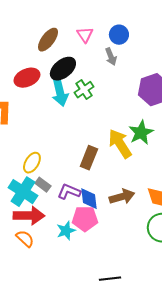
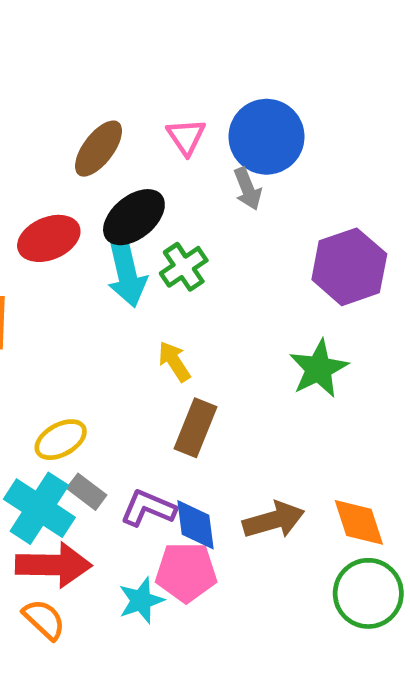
blue circle: (119, 35) -> (267, 137), size x1.6
yellow arrow: (120, 144) -> (174, 361), moved, size x0.6
yellow ellipse: (32, 163) -> (61, 440), turned 30

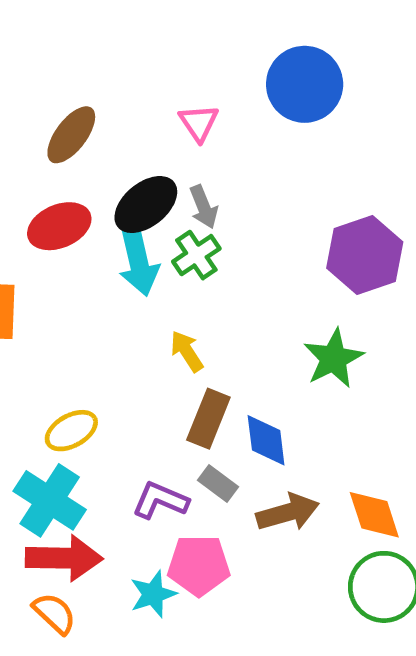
blue circle: (267, 137) -> (305, 84), moved
brown ellipse: (98, 149) -> (71, 135), moved
gray arrow: (248, 189) -> (204, 207), moved
gray rectangle: (87, 492) -> (218, 484), moved
blue diamond: (196, 525) -> (266, 440), moved

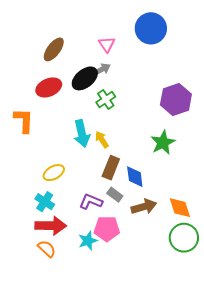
gray arrow: (204, 207) -> (102, 69), moved, turned -96
cyan arrow: (139, 262) -> (82, 134), moved
cyan cross: (50, 500) -> (45, 202), size x0.7

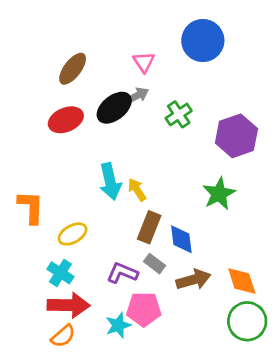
green cross: (106, 99) -> (179, 114), moved
orange L-shape: (24, 121) -> (31, 207), moved
orange semicircle: (47, 249) -> (63, 336), turned 96

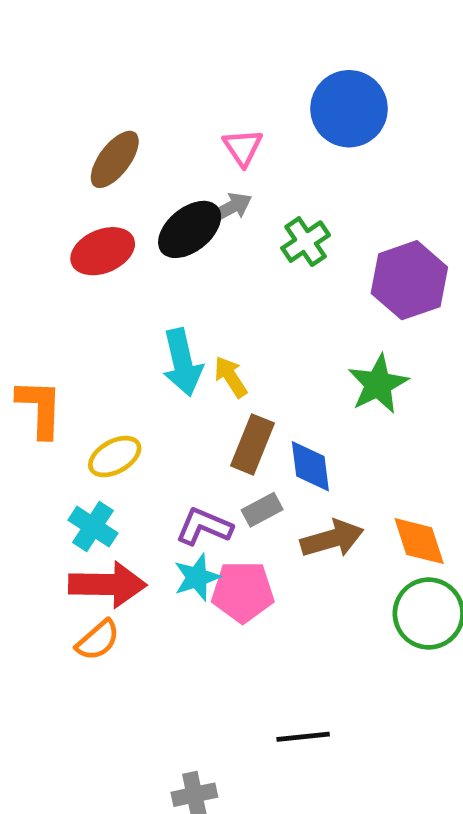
gray rectangle: (154, 264) -> (262, 510), turned -65
cyan star: (118, 325) -> (197, 577), moved

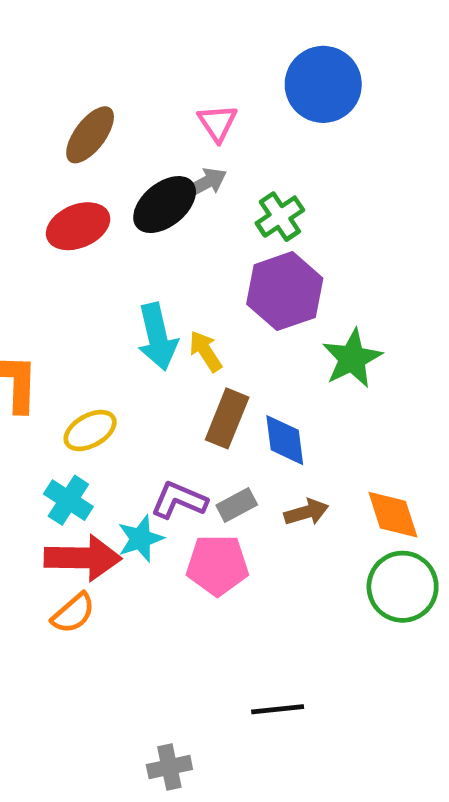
purple hexagon: (409, 280) -> (285, 291), moved
gray rectangle: (262, 510) -> (237, 505), moved
brown arrow: (332, 539) -> (306, 512), size x0.7
cyan star: (197, 577) -> (141, 539), moved

